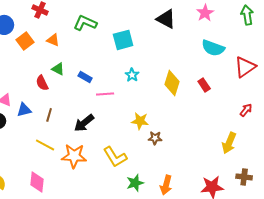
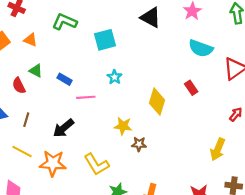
yellow diamond: (172, 83) -> (157, 102), moved

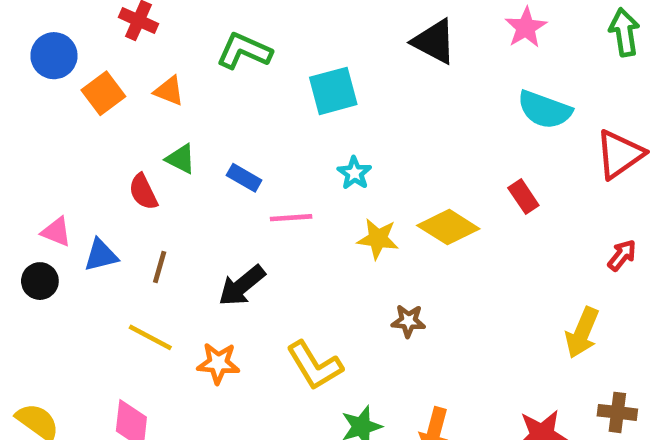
yellow diamond: (157, 102) -> (448, 227), turned -75
yellow star: (123, 126) -> (378, 239), moved
orange star: (53, 163) -> (218, 363), size x0.7

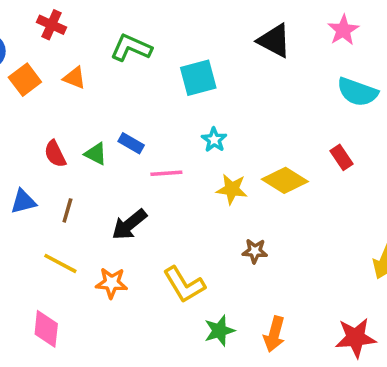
green triangle: (181, 159) -> (96, 154), moved

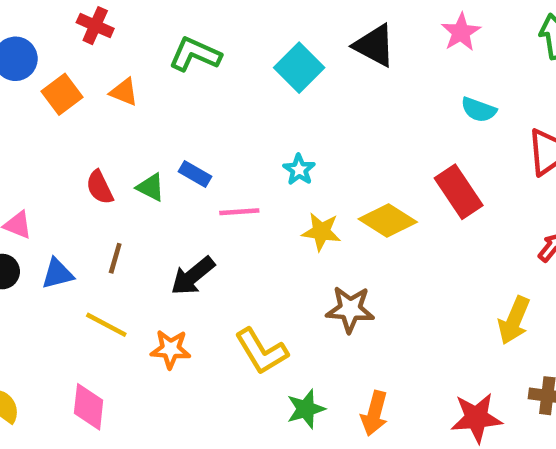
cyan square: (198, 78) -> (299, 68), moved, turned -30
cyan semicircle: (357, 92) -> (479, 110), size x0.7
red rectangle: (341, 157) -> (459, 192), size x1.6
blue triangle: (23, 202) -> (58, 274), moved
brown star: (255, 251) -> (350, 309), size x1.5

